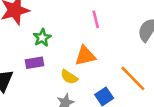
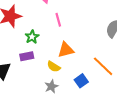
pink line: (96, 19) -> (58, 20), moved

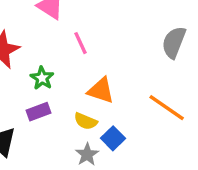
orange triangle: (66, 50) -> (101, 91), turned 42
blue square: (81, 81) -> (113, 138), moved

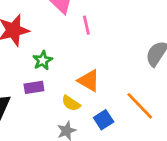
pink line: (81, 43) -> (86, 25), moved
blue square: (113, 138) -> (104, 120), moved

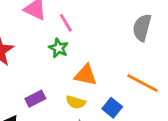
green star: (43, 60) -> (59, 48), moved

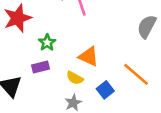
green star: (59, 48) -> (47, 42), moved

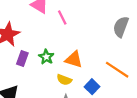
green star: (47, 42) -> (46, 57), moved
purple rectangle: (41, 67) -> (22, 58), moved, turned -48

